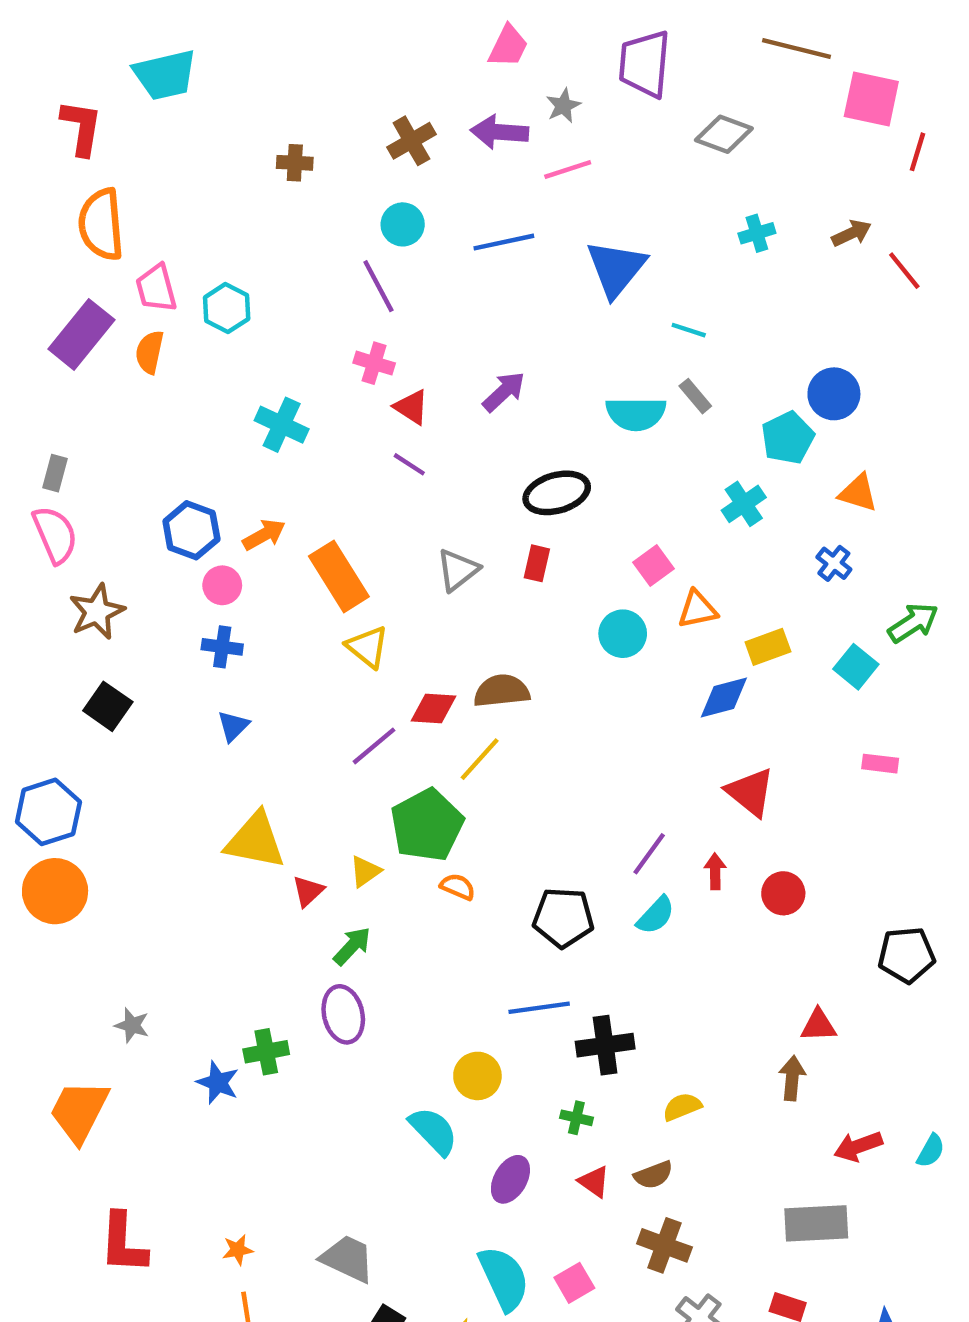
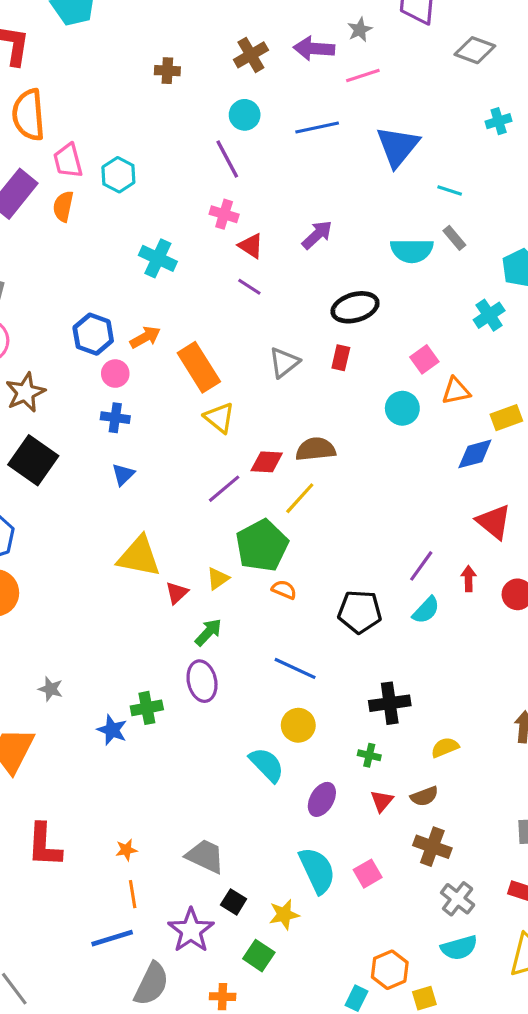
black square: (108, 706) -> (33, 460), size x1.4
blue line: (539, 1008) -> (295, 668), moved, turned 33
red triangle: (594, 1182) -> (382, 801), turned 35

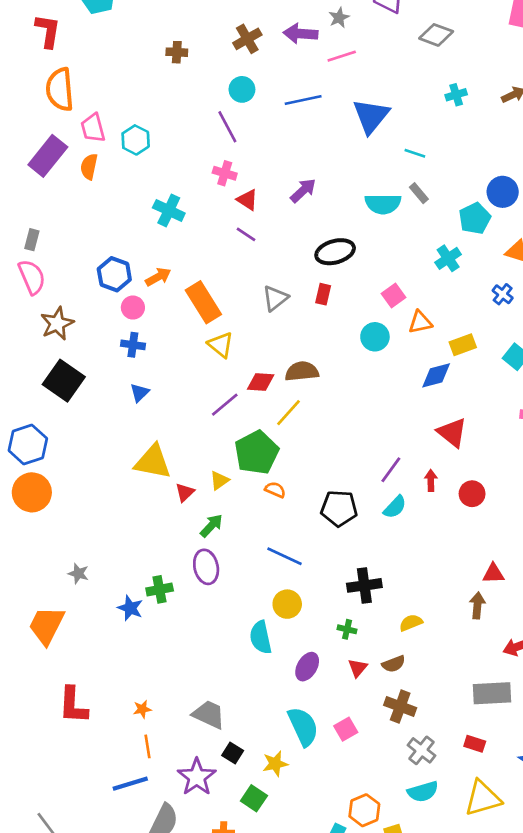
cyan semicircle: (267, 765) -> (261, 637), turned -148

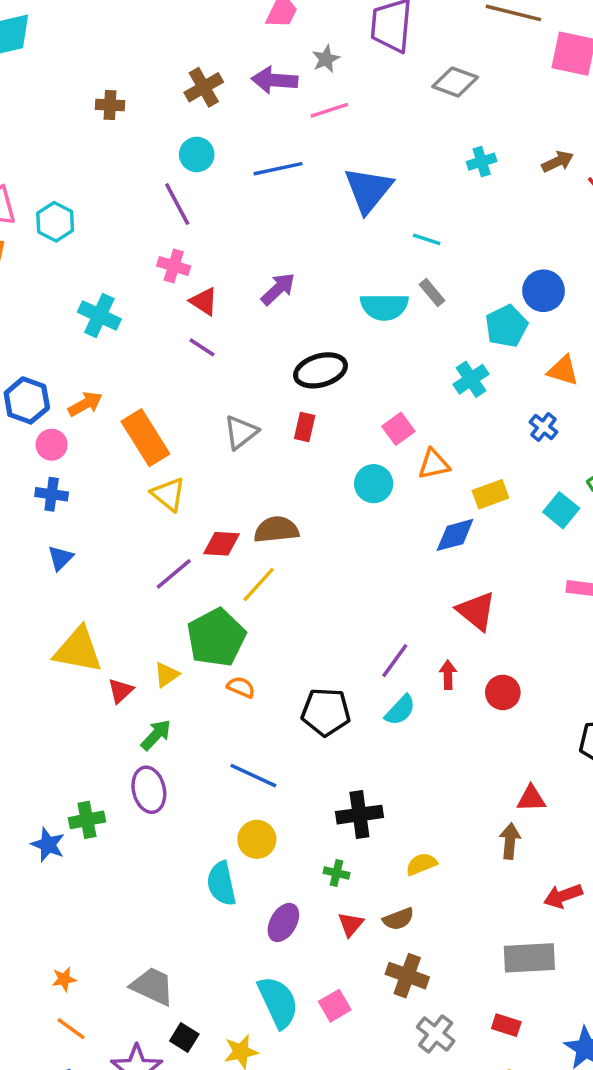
orange line: (148, 746) -> (71, 1029), turned -45

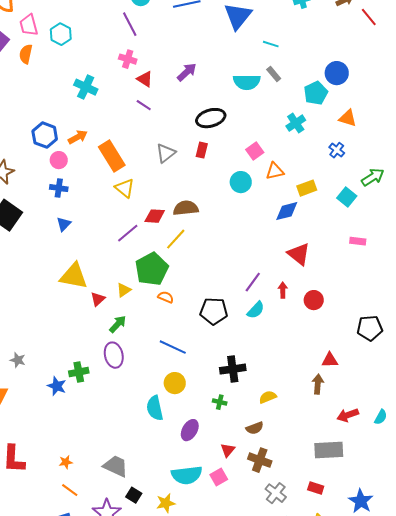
red triangle: (351, 924) -> (228, 450), moved
cyan semicircle: (278, 1002) -> (187, 475), turned 108

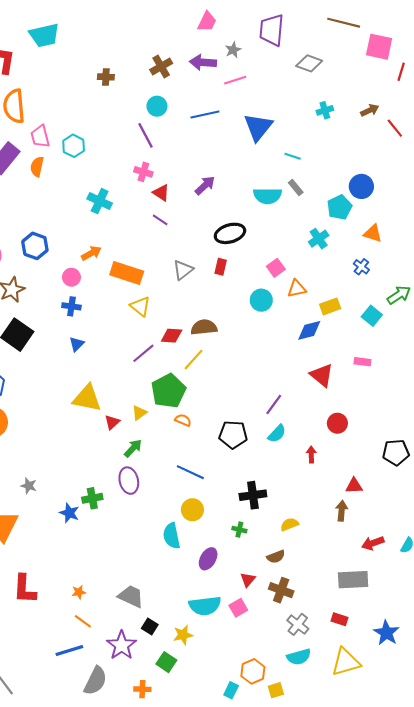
blue hexagon: (45, 135) -> (35, 246), moved
orange rectangle: (112, 156) -> (127, 273), turned -40
pink rectangle: (358, 241) -> (362, 362), moved
red arrow: (283, 290) -> (311, 454), moved

